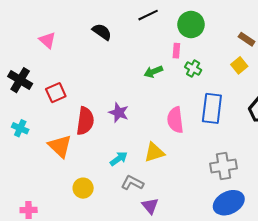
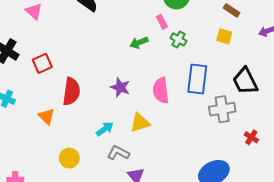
pink rectangle: (176, 51) -> (162, 22), turned -32
yellow square: (239, 65) -> (224, 36), turned -35
purple star: (119, 113) -> (120, 87), moved
orange triangle: (60, 146) -> (46, 116), size x0.7
gray cross: (224, 166) -> (222, 109), moved

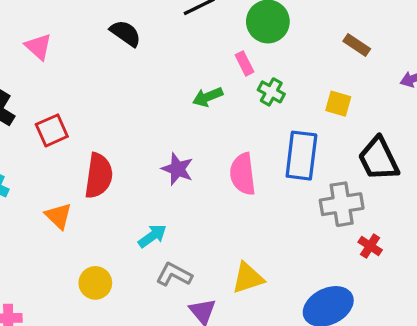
yellow square: (224, 36) -> (338, 104), moved
yellow triangle: (140, 123) -> (248, 278), moved
red cross: (251, 137) -> (370, 246), moved

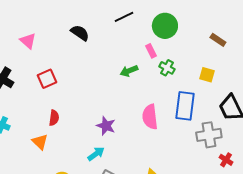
red square: (52, 130) -> (47, 79), moved
purple star: (177, 169) -> (106, 126), moved
red semicircle: (99, 176) -> (54, 118), moved, size x0.6

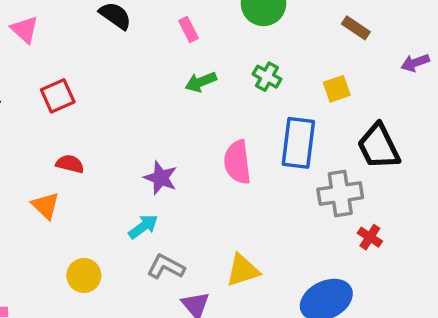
pink rectangle: (151, 51) -> (189, 30), moved
yellow square: (207, 75) -> (337, 89), turned -35
red semicircle: (54, 118) -> (70, 164), turned -84

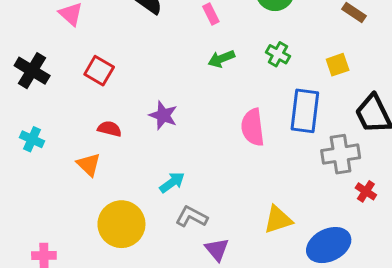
red square: (58, 96) -> (99, 71), turned -36
purple star: (161, 178) -> (163, 115), moved
yellow triangle: (243, 270) -> (278, 220), moved
yellow circle: (84, 275) -> (121, 224), size x1.6

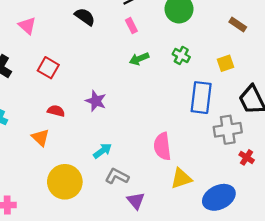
pink semicircle: (253, 127) -> (162, 146), moved

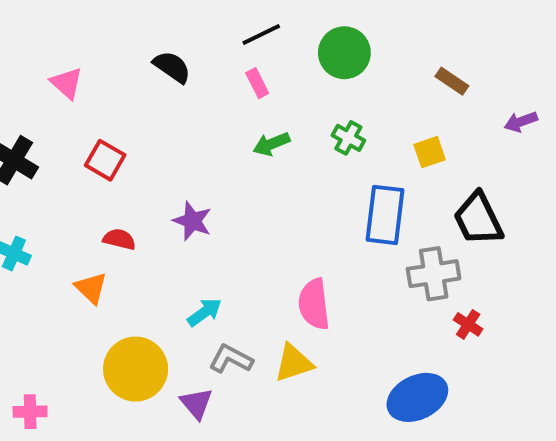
yellow triangle: (181, 178) -> (294, 363), moved
purple triangle: (136, 201) -> (196, 403), moved

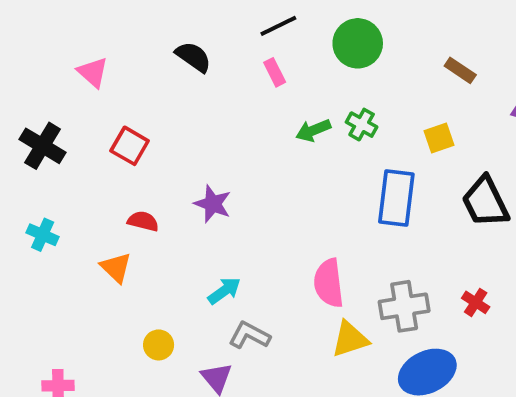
green arrow: (271, 144) -> (313, 130), moved
gray cross: (434, 274) -> (404, 306), moved
yellow triangle: (294, 363) -> (350, 339), moved
yellow circle: (136, 369) -> (159, 345), size x0.5

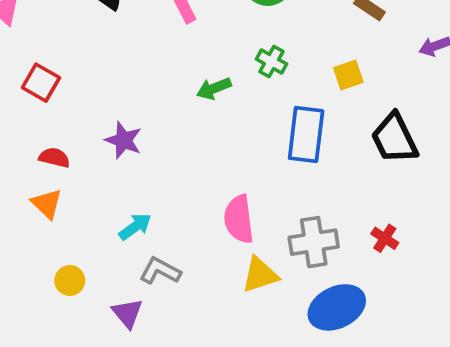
green arrow: (313, 130) -> (214, 88), moved
orange triangle: (116, 268) -> (47, 204), moved

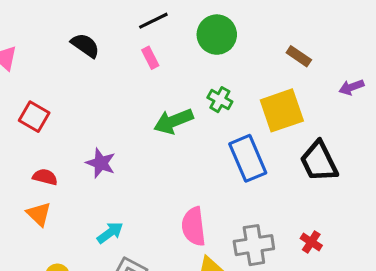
yellow square: (348, 75) -> (282, 110), size x1.8
green arrow: (214, 88) -> (173, 121), size x1.4
blue rectangle: (306, 135) -> (248, 158), turned -30

